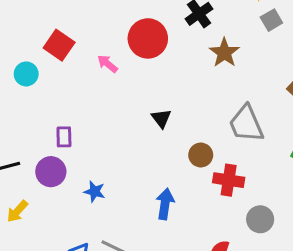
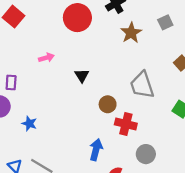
gray square: (271, 20) -> (165, 22), moved
pink arrow: (107, 64) -> (46, 58), moved, turned 120
blue arrow: (165, 204) -> (96, 150), moved

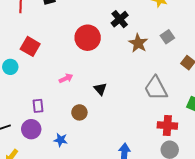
gray square: (165, 22) -> (167, 37), moved
brown circle: (108, 104) -> (79, 112), moved
red cross: (126, 124) -> (167, 125), moved

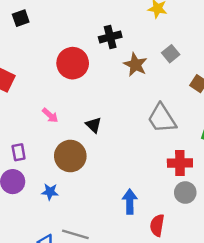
black cross: (120, 19) -> (110, 37), turned 30
pink arrow: (66, 78) -> (50, 115), turned 72
brown circle: (79, 112) -> (70, 156), size x1.6

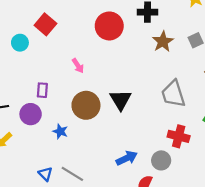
black triangle: (94, 125) -> (121, 100), moved, size x1.5
gray circle: (185, 193) -> (161, 160), moved
blue arrow: (130, 202) -> (127, 158), turned 50

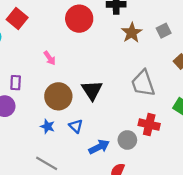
blue star: (60, 131) -> (48, 126), moved
gray circle: (161, 160) -> (127, 140), moved
blue triangle: (45, 174) -> (76, 126), moved

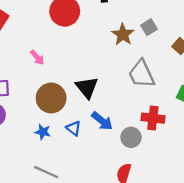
gray square: (164, 31) -> (149, 27), moved
brown star: (132, 33) -> (123, 34), moved
blue arrow: (99, 147) -> (102, 121), moved, turned 72

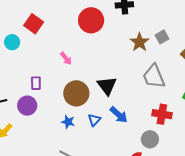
blue triangle: (74, 128) -> (94, 120), turned 32
gray circle: (131, 137) -> (150, 139), moved

